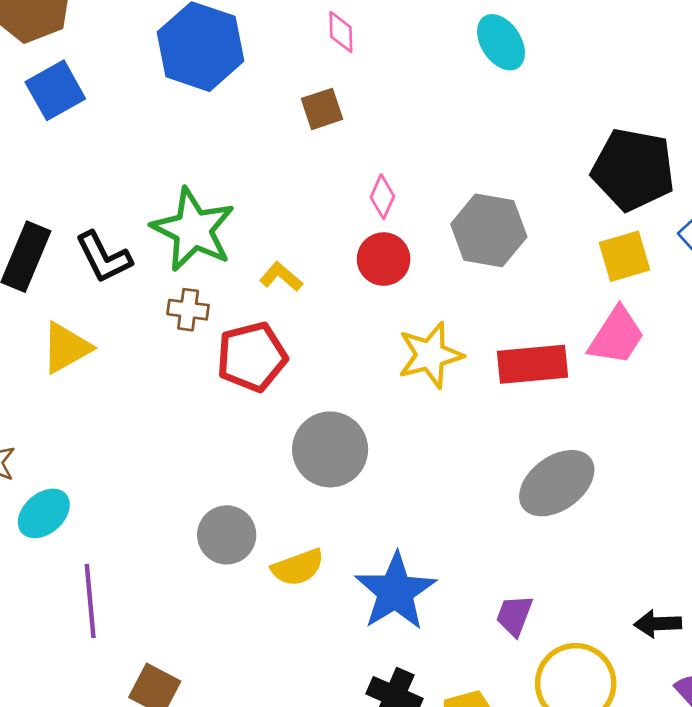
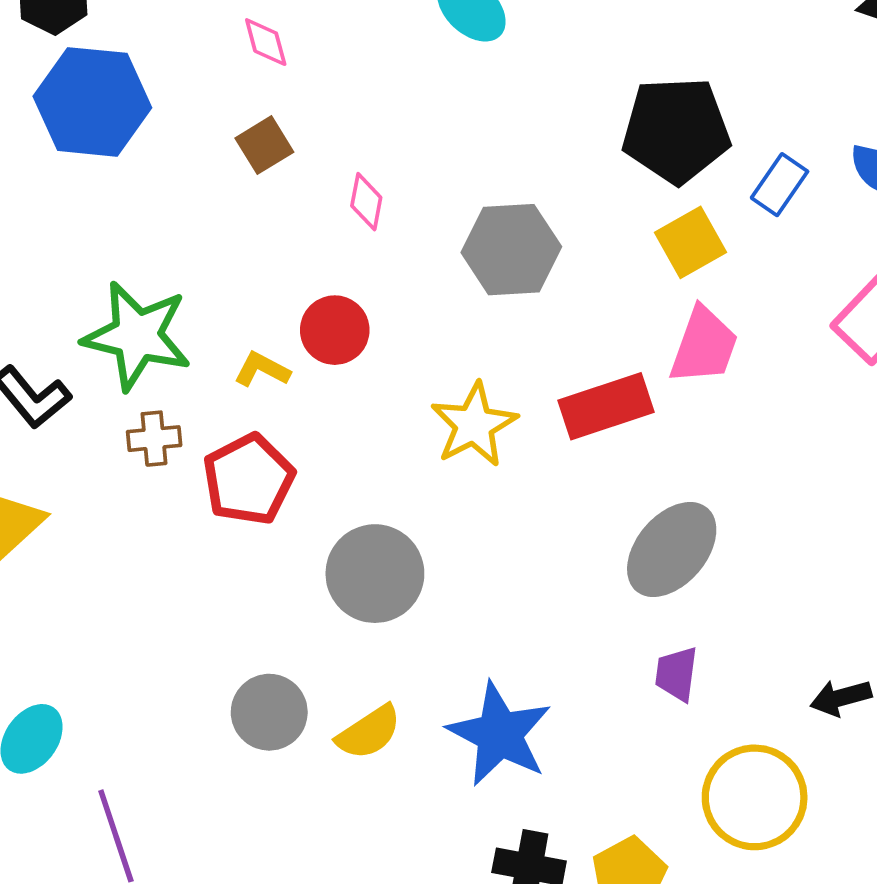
pink diamond: (382, 197) -> (366, 202), moved
red circle: (384, 259) -> (335, 330), moved
purple trapezoid: (514, 615) -> (676, 674), moved

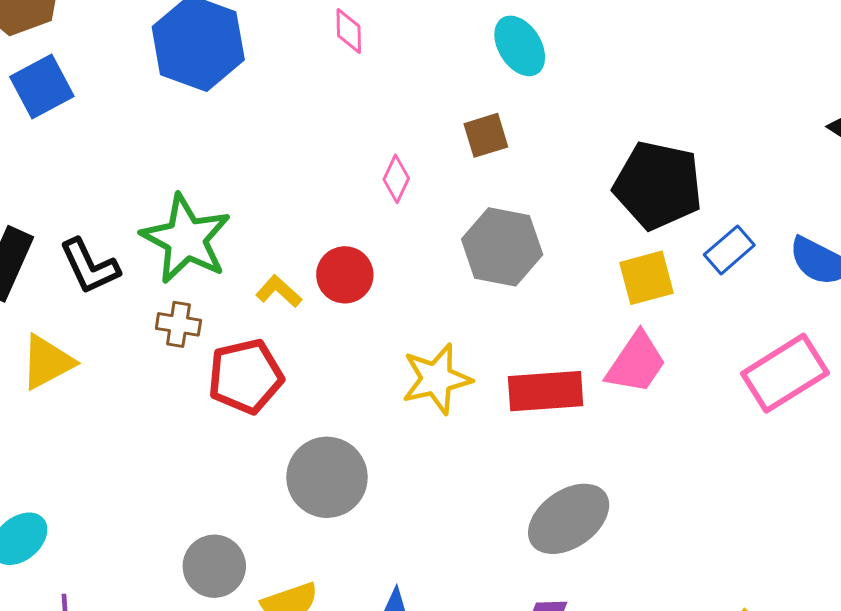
brown square: (264, 145) -> (486, 135), moved

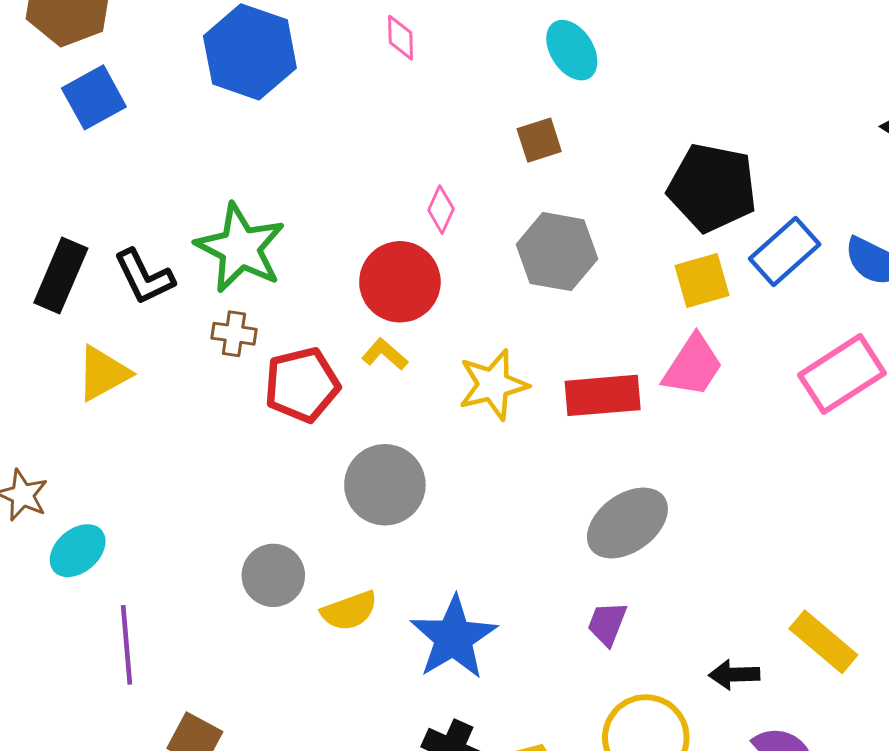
pink diamond: (396, 179) -> (441, 210), moved
blue rectangle: (729, 250) -> (785, 252), size x1.4
red circle: (345, 275) -> (400, 282), size x1.4
yellow L-shape: (279, 291) -> (385, 354), moved

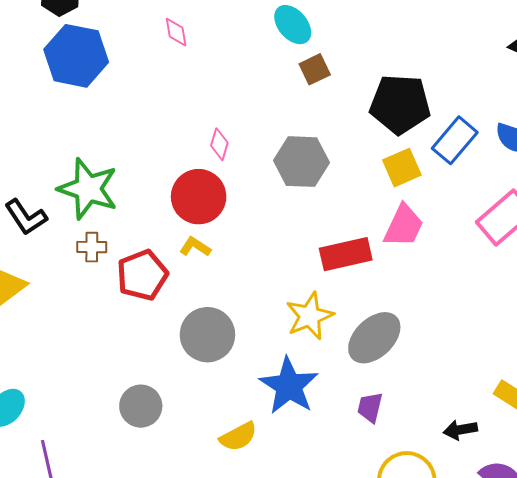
brown square: (539, 140) -> (315, 69), moved
yellow star: (493, 385) -> (310, 316), moved
yellow semicircle: (349, 611) -> (238, 437), moved
blue star: (454, 638) -> (289, 386), moved

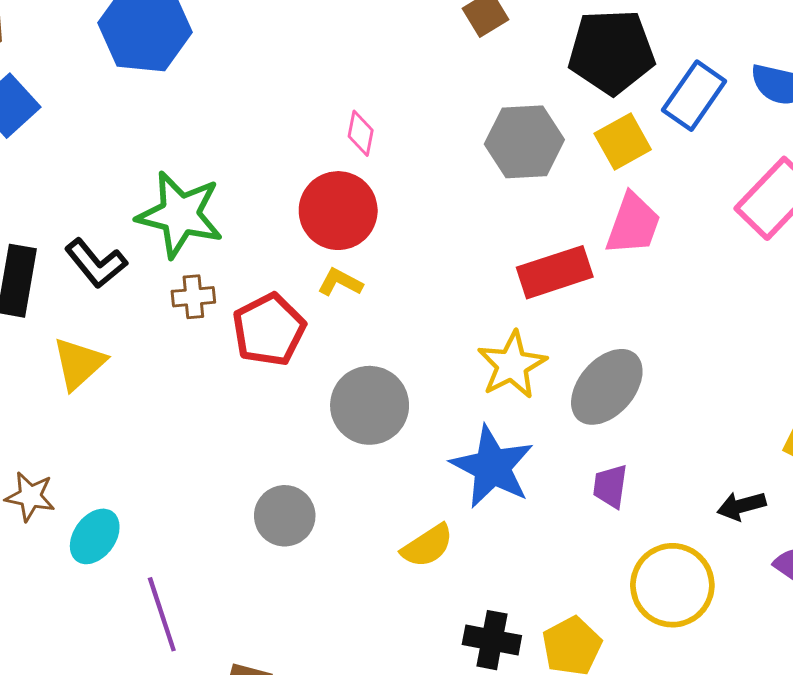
gray hexagon: (302, 162) -> (524, 142), moved

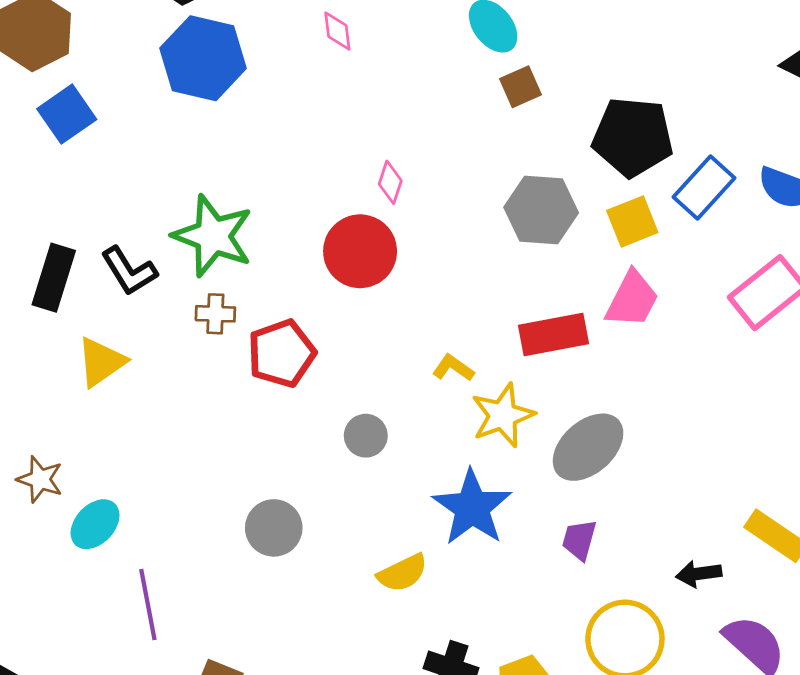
yellow L-shape: (340, 282) -> (453, 368), moved
gray circle: (370, 405) -> (366, 436), size x0.6

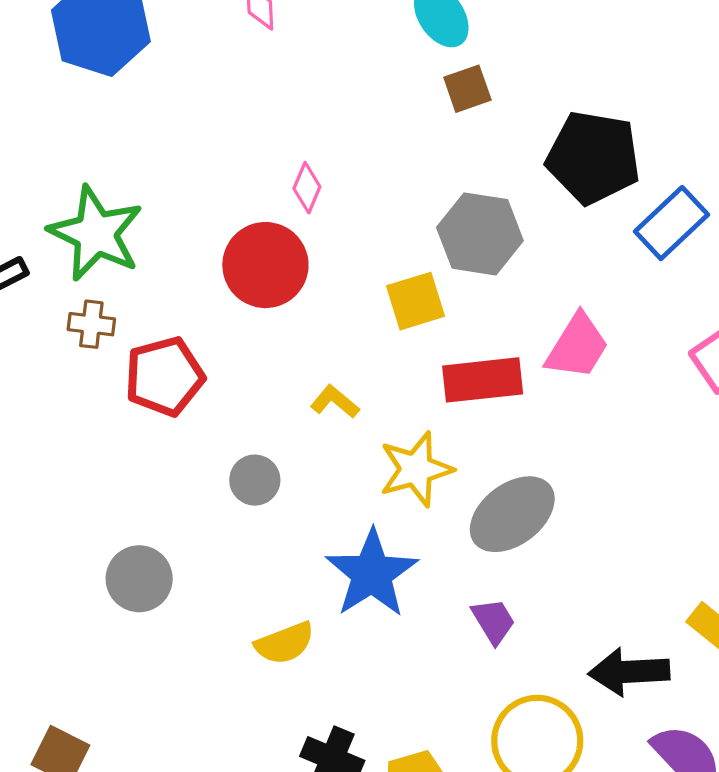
yellow square: (632, 221) -> (415, 301), moved
yellow L-shape: (453, 368) -> (335, 402), moved
purple trapezoid: (579, 540) -> (493, 621), turned 129
black arrow: (699, 574) -> (629, 672), size x1.5

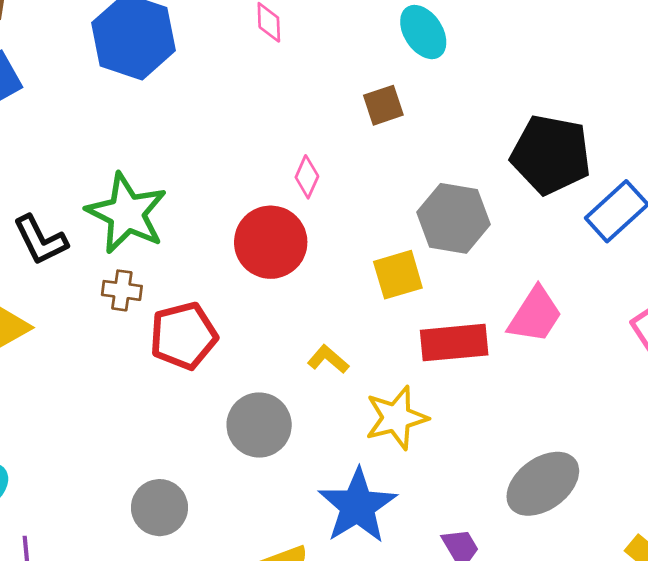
brown square: (467, 89) -> (383, 105), moved
gray circle: (255, 480) -> (259, 425), size x1.5
gray ellipse: (512, 514) -> (543, 484), moved

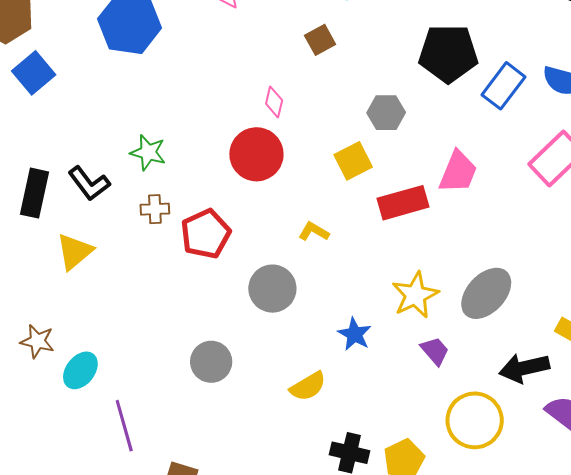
green star: (127, 213) -> (148, 152), size x0.6
gray hexagon: (454, 218) -> (386, 113), size x0.7
yellow star: (396, 418) -> (415, 295), moved
blue star: (357, 506) -> (355, 334), size x0.6

